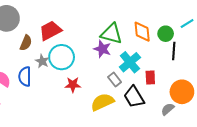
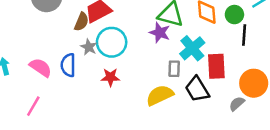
brown semicircle: (26, 43) -> (81, 22), moved
red rectangle: (150, 78) -> (216, 66), size x1.5
gray rectangle: (115, 80) -> (174, 69), turned 40
red star: (73, 85) -> (110, 77), moved

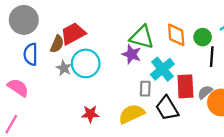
blue semicircle: (68, 65) -> (31, 54), moved
red star: (110, 77) -> (90, 114), moved
gray semicircle: (237, 104) -> (205, 92), moved

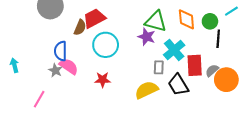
blue semicircle: (31, 54) -> (61, 51), moved
gray star: (64, 68) -> (55, 70), moved
pink semicircle: (18, 88) -> (69, 66), moved
red star: (90, 114) -> (102, 80), moved

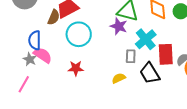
yellow semicircle: (146, 90) -> (119, 78), size x0.6
pink line: (39, 99) -> (24, 84), moved

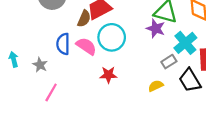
pink semicircle: (43, 55) -> (86, 46), moved
gray rectangle: (131, 56) -> (169, 62), turned 56
gray star: (30, 59) -> (40, 65), moved

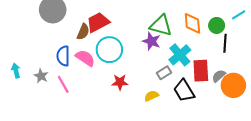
red star: (108, 75) -> (120, 82), moved
pink line: (51, 92) -> (63, 84), moved, turned -60

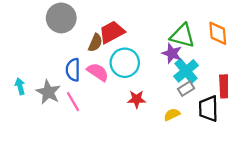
cyan cross: (180, 55) -> (186, 71), moved
gray star: (41, 76) -> (48, 92), size x1.5
black trapezoid: (184, 91) -> (208, 109), turned 30

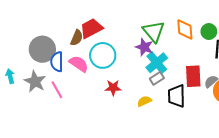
gray circle: (61, 18) -> (42, 49), moved
green triangle: (182, 36) -> (154, 32), turned 35

